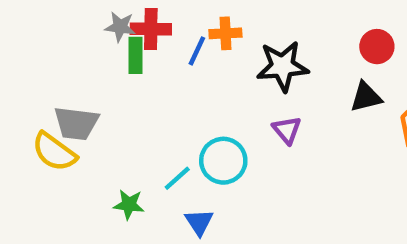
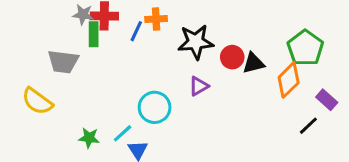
red circle: (377, 47) -> (232, 57), moved
gray trapezoid: (76, 123) -> (63, 62), moved
purple triangle: (287, 130) -> (199, 86), turned 40
cyan line: (177, 178) -> (123, 133), moved

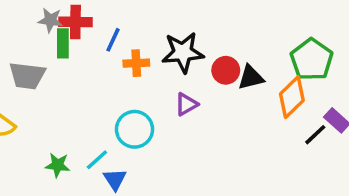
orange cross: (156, 19) -> (136, 63), moved
black line: (308, 126) -> (315, 135), moved

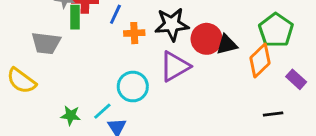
red circle: (226, 70) -> (207, 39), size x1.4
purple triangle: (186, 104) -> (175, 66), size x1.6
black line: (315, 135) -> (273, 114), moved, turned 36

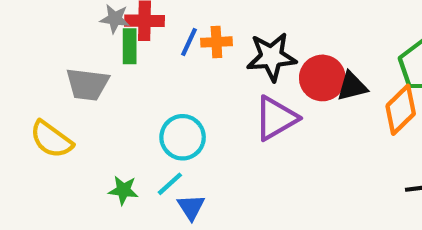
orange cross: (134, 33) -> (216, 42), moved
cyan circle: (133, 87) -> (183, 137), moved

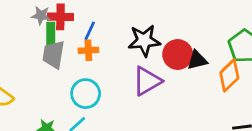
orange cross: (216, 42) -> (88, 50), moved
gray trapezoid: (87, 84) -> (53, 54), moved, turned 92

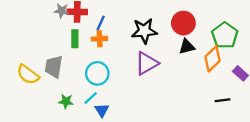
green rectangle: (51, 34) -> (75, 39), moved
gray trapezoid: (53, 54) -> (54, 67), moved
red circle: (178, 54) -> (183, 23), moved

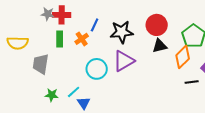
blue line: (101, 23) -> (95, 25), moved
orange cross: (100, 39) -> (82, 39), turned -32
cyan circle: (97, 73) -> (97, 69), moved
yellow semicircle: (28, 74) -> (18, 43), moved, turned -35
black line: (223, 100) -> (192, 82), moved

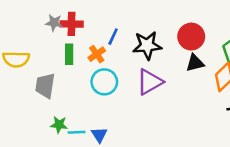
cyan circle: (97, 69) -> (104, 82), moved
cyan line: (74, 92) -> (77, 132), moved, turned 40

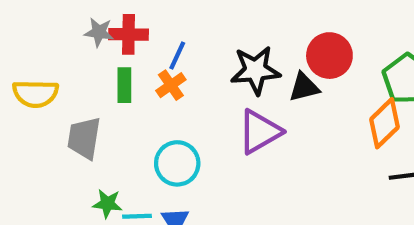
blue line: (113, 37) -> (177, 56), moved
black triangle: (195, 63) -> (304, 87), moved
cyan circle: (104, 82) -> (177, 163), moved

